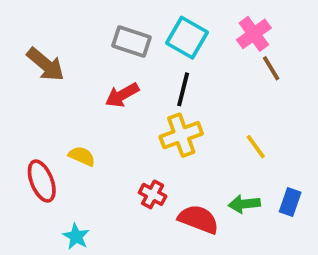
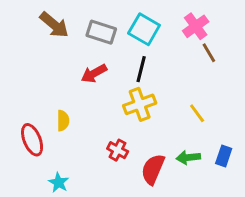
brown arrow: (46, 64) -> (54, 25), moved
yellow semicircle: (82, 156) -> (63, 121), turned 66
red semicircle: (198, 219) -> (153, 169), turned -88

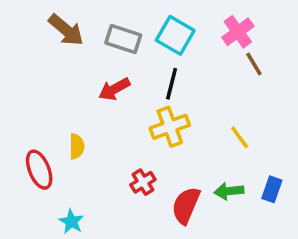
red cross: (118, 150) -> (143, 182), turned 30

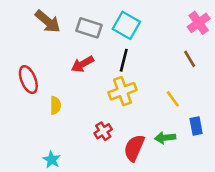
pink cross: (238, 32) -> (199, 23), moved
brown line: (254, 64) -> (190, 59), moved
red ellipse: (39, 170) -> (28, 80), moved
blue rectangle: (272, 189) -> (196, 126), moved, turned -30

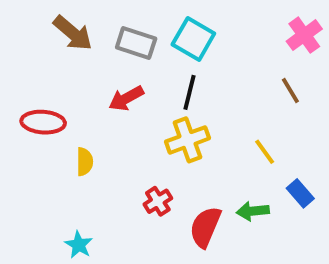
red ellipse: (28, 80) -> (43, 122), turned -64
blue rectangle: (196, 126) -> (300, 193), turned -30

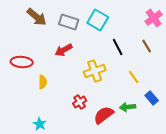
black line: (189, 92) -> (118, 47), moved, turned -42
red semicircle: (205, 227) -> (104, 115), turned 30

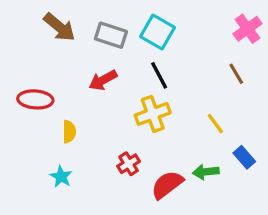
black line: (118, 47) -> (159, 75), moved
cyan star: (40, 124) -> (61, 177), moved

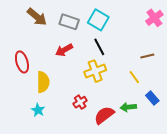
brown line: (236, 74) -> (147, 56), moved, turned -72
red ellipse: (35, 99) -> (22, 62), turned 70
yellow semicircle: (69, 132) -> (43, 82), size x1.5

